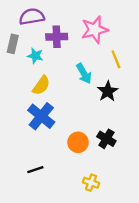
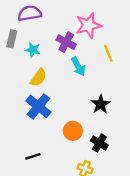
purple cross: (57, 37) -> (66, 42), moved, turned 30
black star: (108, 91) -> (101, 104), moved
black cross: (106, 139) -> (99, 143), moved

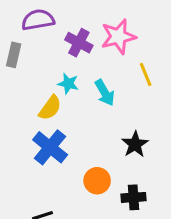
purple cross: (66, 42) -> (79, 43), moved
cyan star: (33, 50) -> (68, 84), moved
black cross: (99, 143) -> (134, 197), turned -35

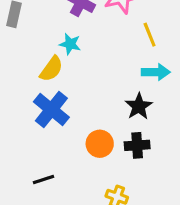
cyan arrow: (105, 93) -> (156, 72), moved, turned -60
black cross: (134, 197) -> (137, 145), moved

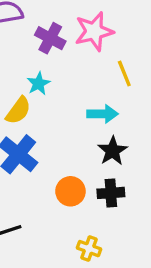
cyan star: (70, 44) -> (39, 84), turned 30
cyan arrow: (156, 72) -> (102, 114), moved

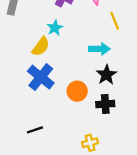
orange circle: (70, 191) -> (77, 91), moved
yellow cross: (89, 249) -> (90, 143), turned -35

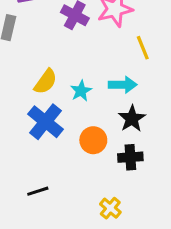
cyan star: (55, 28) -> (81, 91), moved
yellow cross: (90, 143) -> (110, 208), turned -35

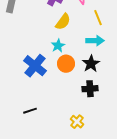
yellow semicircle: (46, 82) -> (63, 22), moved
cyan arrow: (123, 85) -> (95, 41), moved
orange circle: (93, 140) -> (66, 64), moved

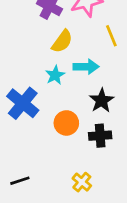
cyan arrow: (95, 41) -> (86, 67), moved
orange circle: (66, 64) -> (66, 123), moved
black line: (30, 111) -> (20, 181), moved

